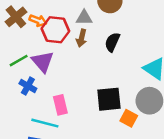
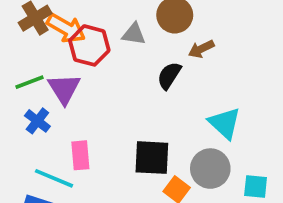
orange arrow: (38, 21) -> (66, 28), size x1.5
brown arrow: (82, 38) -> (201, 49), moved, turned 42

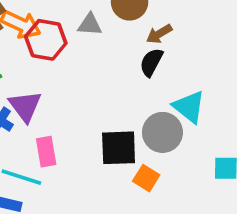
black semicircle: (169, 76) -> (151, 62), moved
purple triangle: (64, 89) -> (25, 106), moved
gray circle: (210, 169) -> (162, 132), moved

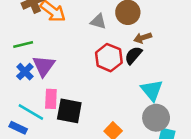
red hexagon: (46, 40) -> (109, 58), moved
gray circle: (162, 132) -> (156, 118), moved
black square: (119, 148) -> (69, 111), moved

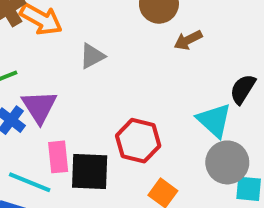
gray triangle: (98, 21) -> (92, 56), moved, turned -36
black semicircle: (133, 55) -> (243, 89), moved
red hexagon: (109, 58) -> (138, 141), moved

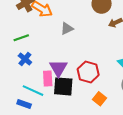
purple triangle: (39, 107) -> (58, 68), moved

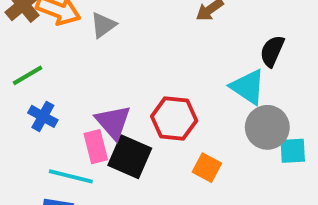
gray triangle: (67, 29) -> (103, 25), moved
black square: (63, 86) -> (130, 157), turned 30

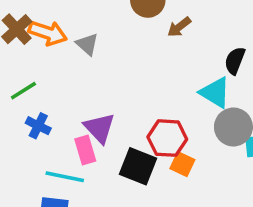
gray triangle: (103, 25) -> (87, 44), turned -40
red hexagon: (174, 119) -> (167, 138), moved
black square: (130, 157) -> (138, 166), moved

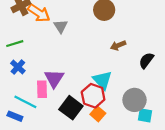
brown arrow: (179, 27) -> (118, 45), moved
cyan triangle: (215, 93) -> (102, 80), moved

